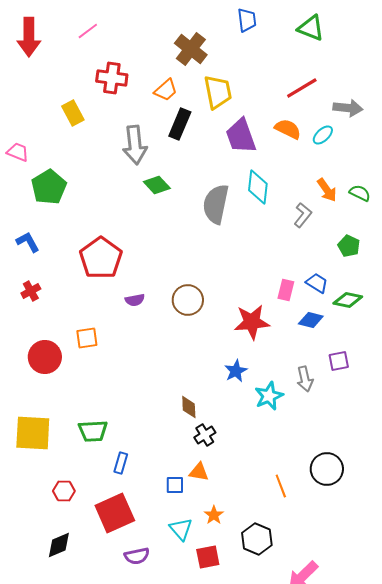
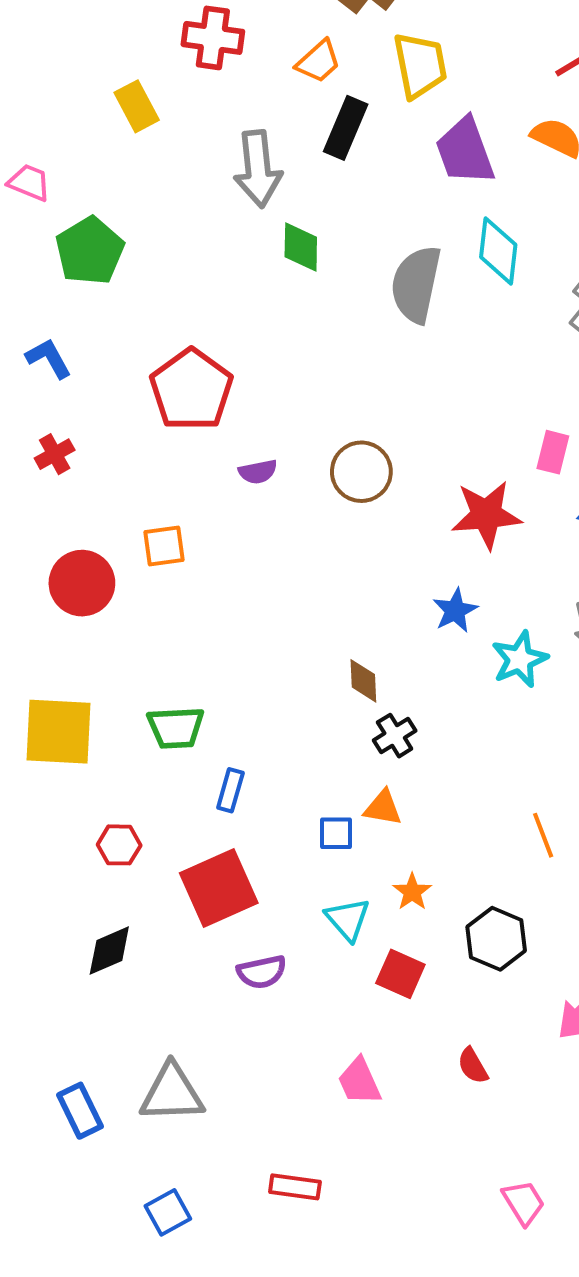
green diamond: (157, 185) -> (301, 247), turned 44
red square: (208, 557) -> (400, 974), turned 35

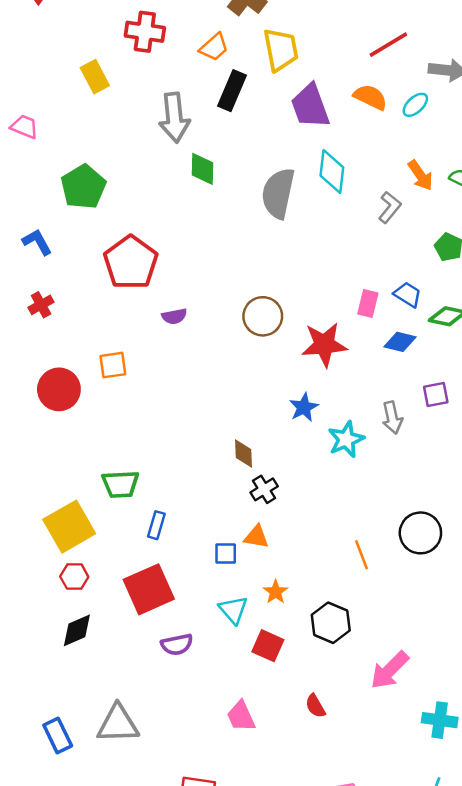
green pentagon: (90, 251) -> (83, 187), moved
brown circle: (361, 472) -> (263, 316), moved
yellow square: (58, 732) -> (69, 527), moved, turned -33
red hexagon: (119, 845) -> (74, 577), moved

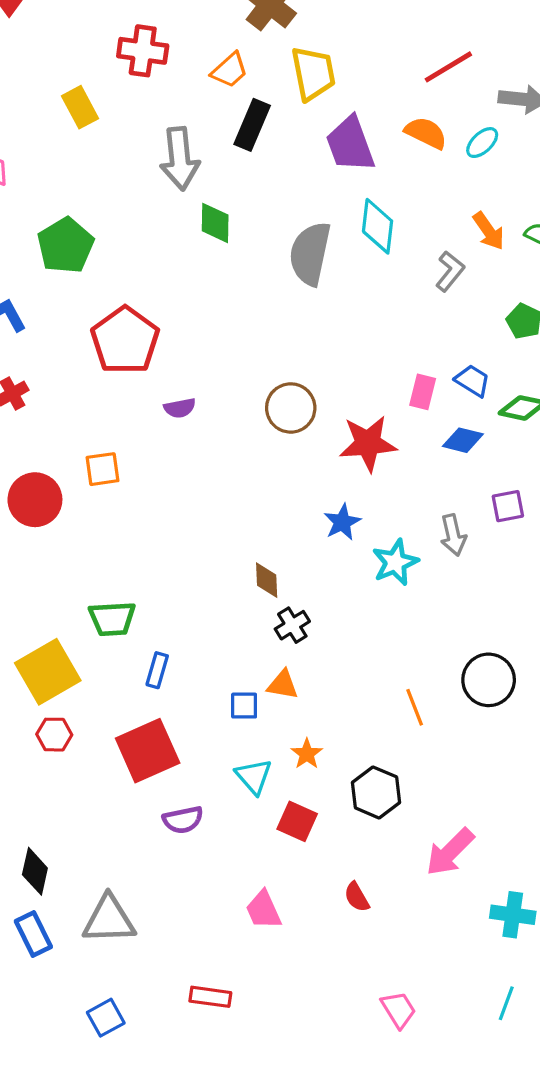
black diamond: (77, 630) -> (35, 871), moved, turned -54

